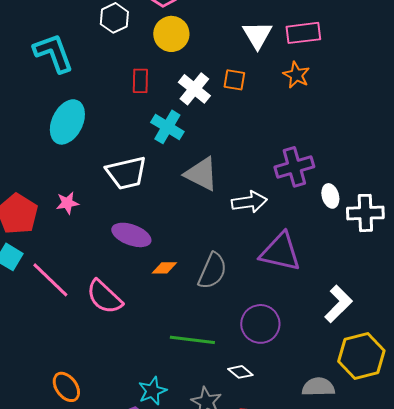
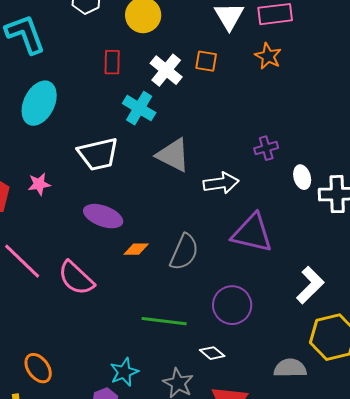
purple cross: (294, 167) -> (266, 148), size x0.6

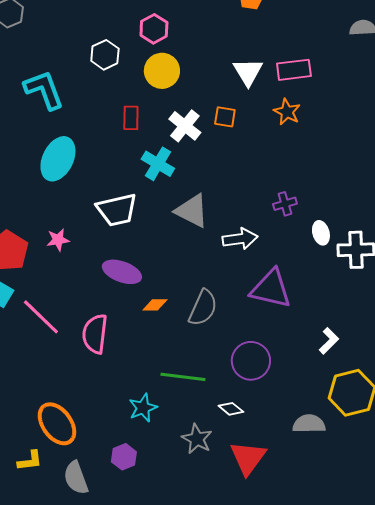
pink semicircle: (76, 278) -> (95, 334), turned 54
white L-shape: (310, 285) -> (329, 341), size x0.7
orange ellipse: (38, 368) -> (57, 424), size x1.4
cyan star: (124, 372) -> (143, 408), moved

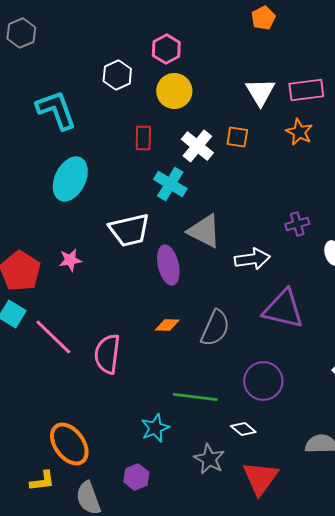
purple ellipse: (122, 272) -> (168, 265), moved, turned 57

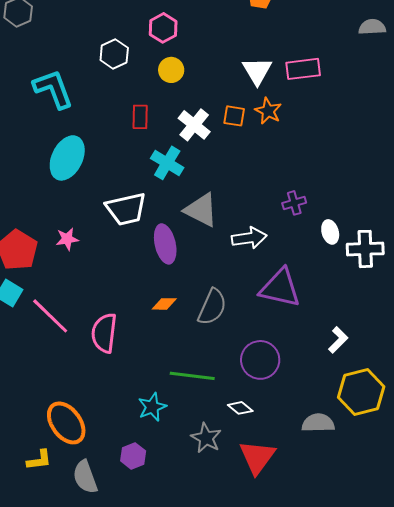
yellow circle: (174, 91) -> (171, 70), size x0.7
orange star: (299, 132) -> (268, 111), moved

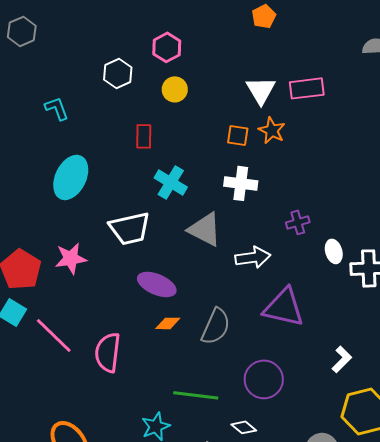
cyan L-shape: (53, 89) -> (57, 108), size x0.6
white cross: (194, 125) -> (241, 183), moved, turned -32
pink star: (67, 239) -> (71, 258), size x1.4
purple ellipse: (165, 244) -> (157, 284), moved, turned -54

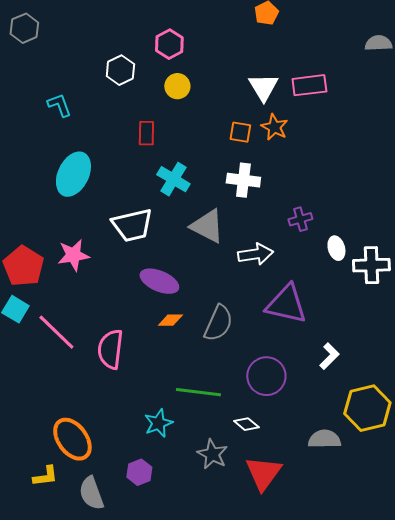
white L-shape: (342, 359) -> (329, 356), moved

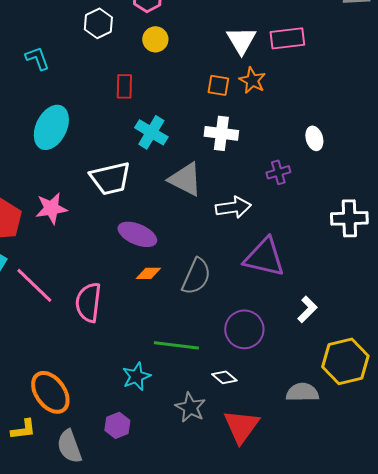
white ellipse: (336, 248) -> (314, 138), moved

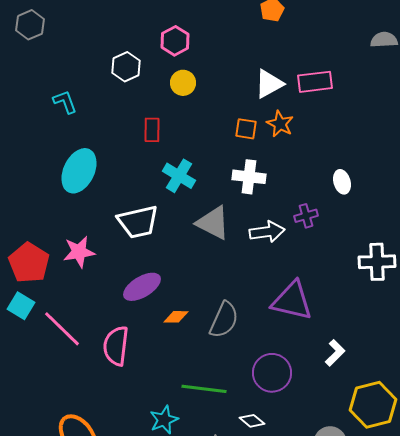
white triangle: (241, 40) -> (269, 84), turned 32
white arrow: (233, 207) -> (267, 232), moved
purple ellipse: (137, 234) -> (142, 287), moved, turned -54

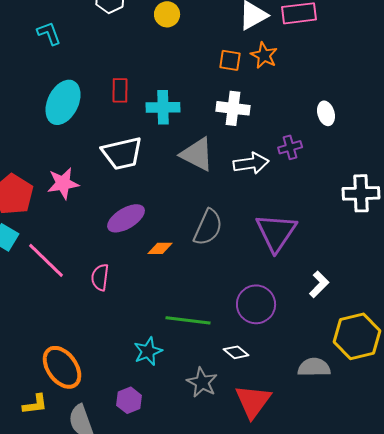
red rectangle: (152, 130) -> (120, 90), moved
cyan cross: (179, 176) -> (163, 107), turned -32
purple triangle: (292, 301) -> (276, 232), turned 51
gray semicircle: (224, 320) -> (208, 227), moved
pink semicircle: (116, 346) -> (100, 277), size x0.7

